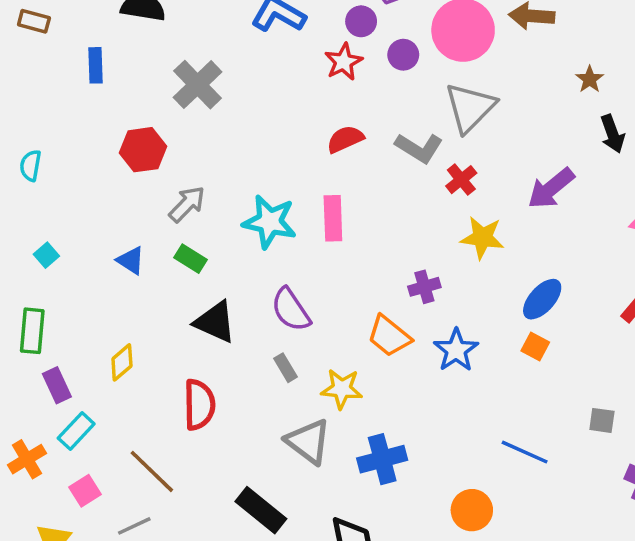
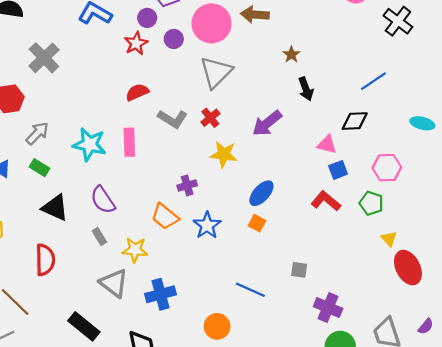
gray L-shape: (419, 148) -> (173, 119), moved

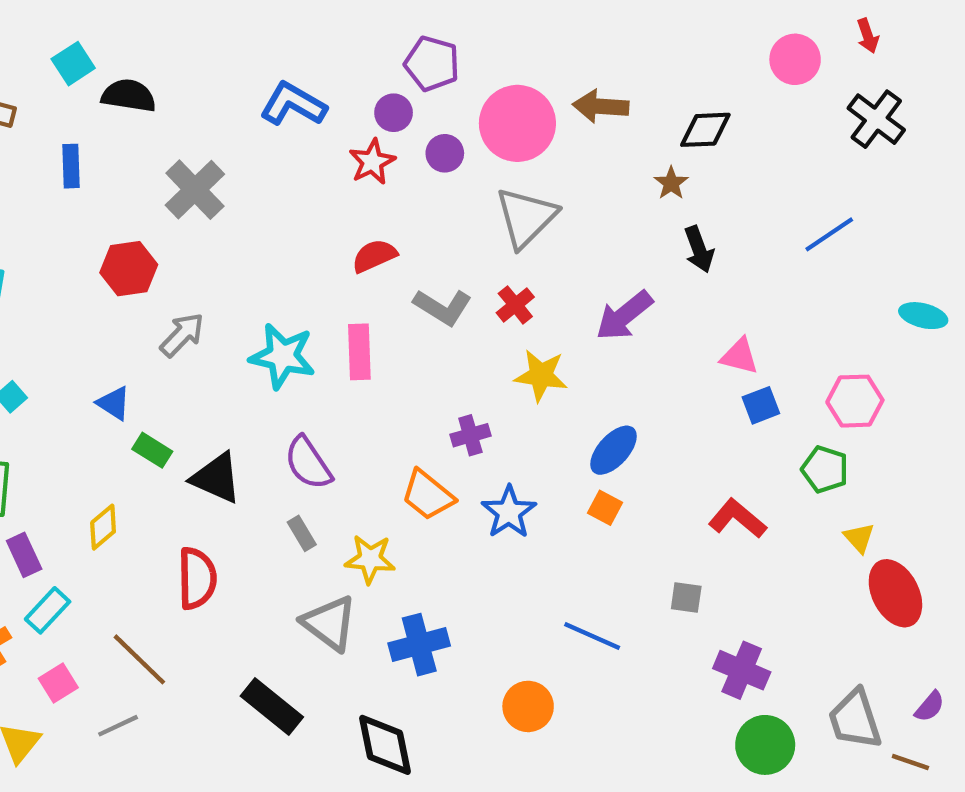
black diamond: (355, 121) -> (705, 130), moved
green rectangle: (40, 168) -> (152, 450), moved
red L-shape: (326, 201) -> (737, 519), moved

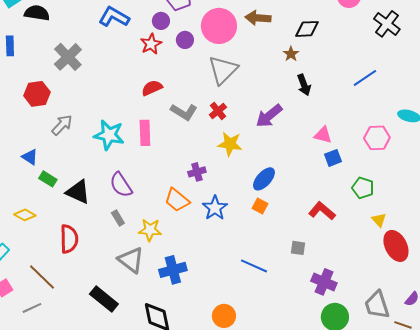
pink hexagon: (855, 401) -> (377, 138), moved
yellow diamond: (103, 527) -> (25, 215), turned 70
orange circle: (528, 706) -> (224, 316), moved

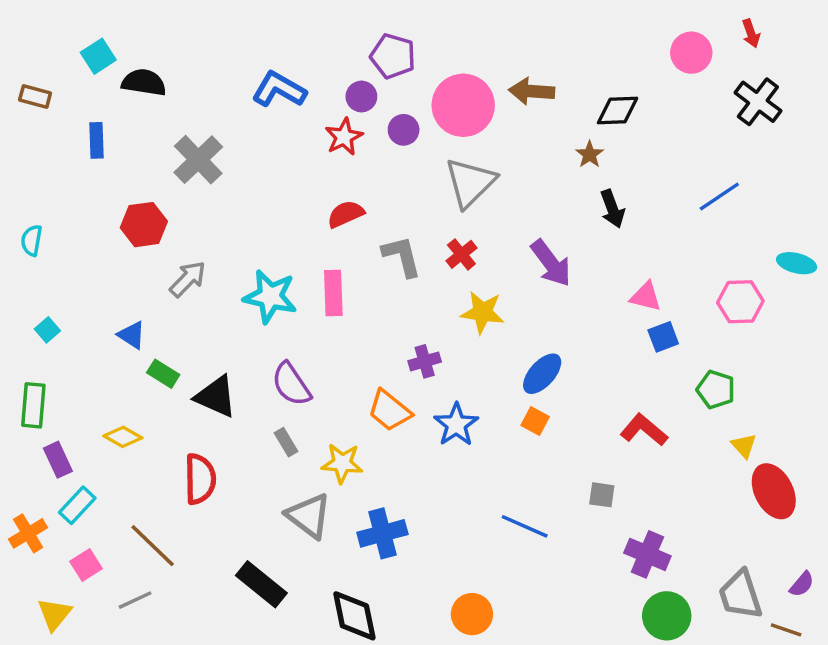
gray L-shape: (184, 112) -> (402, 256), turned -136
purple arrow: (269, 116) -> (551, 263), turned -88

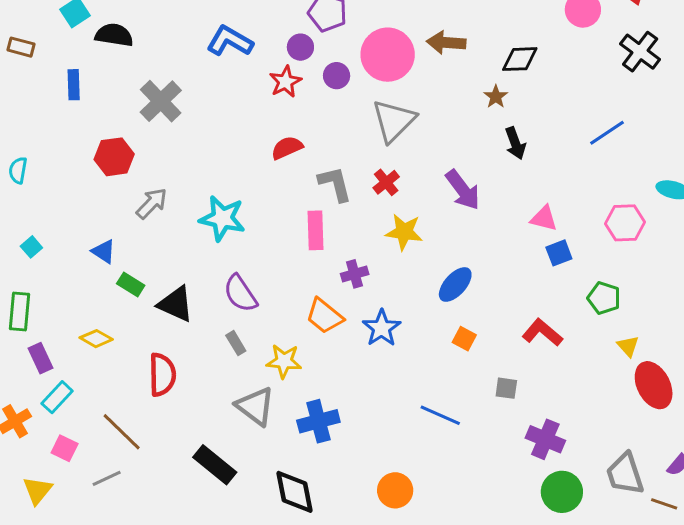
pink rectangle: (333, 293) -> (315, 230), moved
orange square: (535, 421) -> (464, 339), moved
pink square: (86, 565) -> (65, 448), turned -32

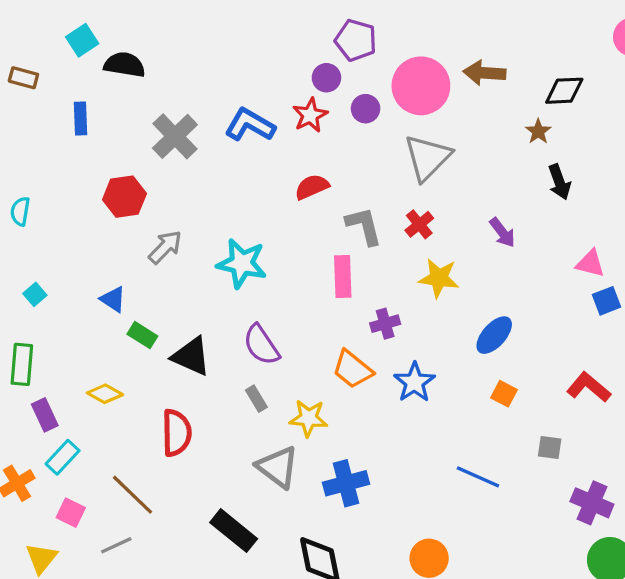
blue L-shape: (230, 41) -> (250, 125), moved
purple arrow: (463, 190) -> (502, 232), size x0.7

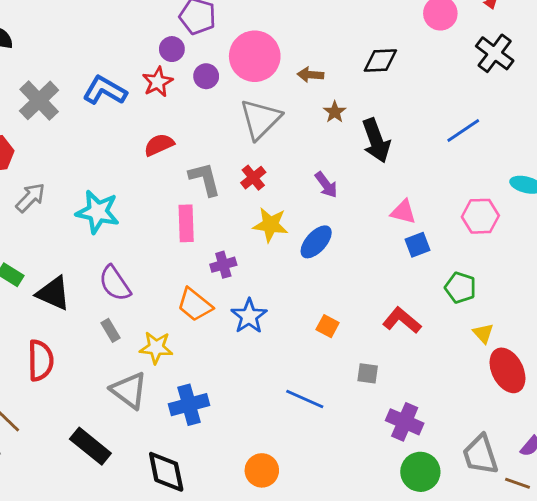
brown arrow: (484, 73) -> (310, 75), moved, size x0.7
brown star: (538, 131) -> (335, 112), moved
black arrow: (559, 182) -> (376, 140), size x1.4
blue ellipse: (494, 335) -> (316, 242), moved

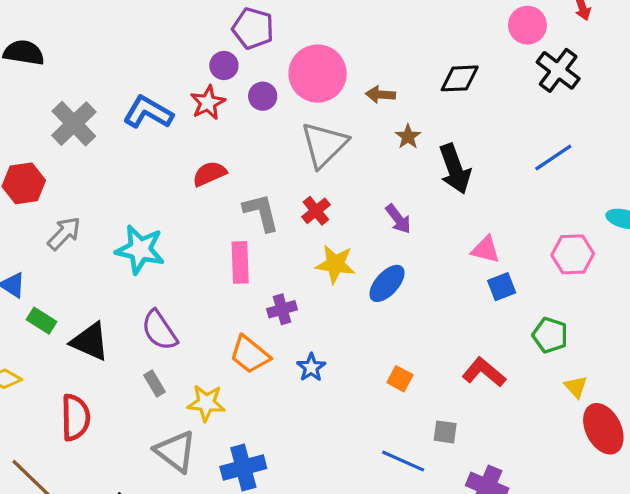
black cross: (495, 53) -> (558, 70), moved
blue star: (249, 316) -> (311, 367), size x0.7
blue line: (305, 399) -> (403, 461), moved

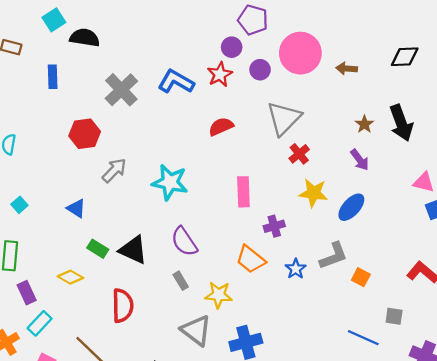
brown star: (408, 137) -> (364, 124), moved
gray triangle: (324, 145) -> (284, 118), moved
gray L-shape: (261, 212) -> (334, 256), moved, turned 84
green rectangle: (42, 321) -> (98, 249), moved

